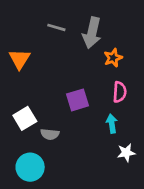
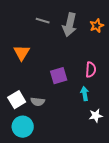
orange star: (113, 58) -> (97, 26), moved
orange triangle: (20, 59) -> (22, 53), moved
white square: (25, 118) -> (17, 100), moved

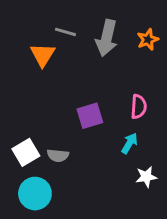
orange triangle: (22, 53) -> (43, 55), moved
cyan arrow: (85, 94) -> (129, 143), turned 40

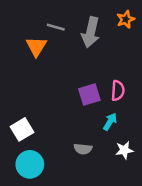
orange star: (148, 40) -> (126, 19), moved
purple square: (90, 116) -> (89, 94), moved
gray semicircle: (58, 155) -> (83, 149), moved

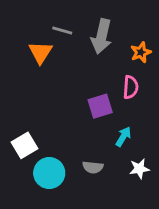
orange star: (126, 19) -> (141, 52), moved
pink semicircle: (118, 91) -> (131, 87), moved
cyan circle: (30, 164) -> (49, 173), moved

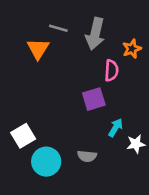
pink semicircle: (131, 87) -> (111, 70), moved
white star: (139, 169) -> (136, 144), moved

